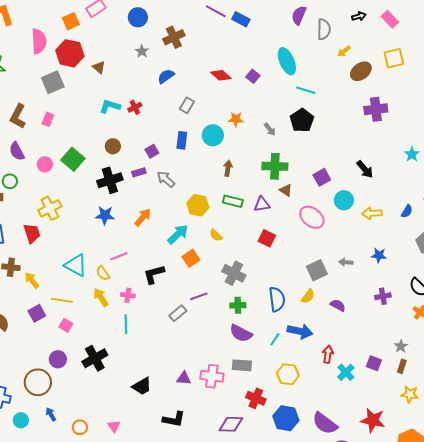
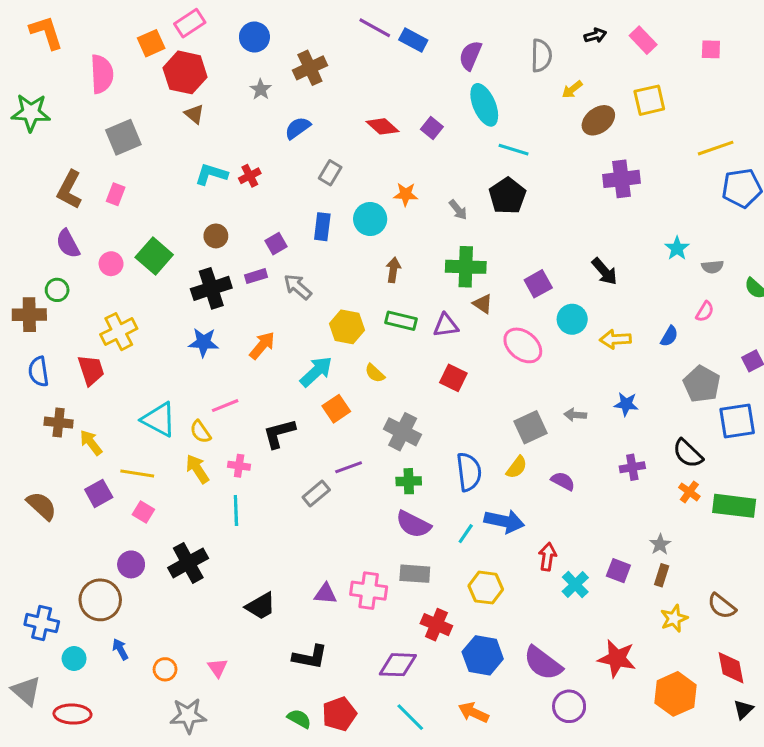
purple semicircle: (299, 15) -> (470, 56), moved
red hexagon: (70, 53) -> (185, 72), moved
yellow star: (410, 394) -> (674, 618), turned -30

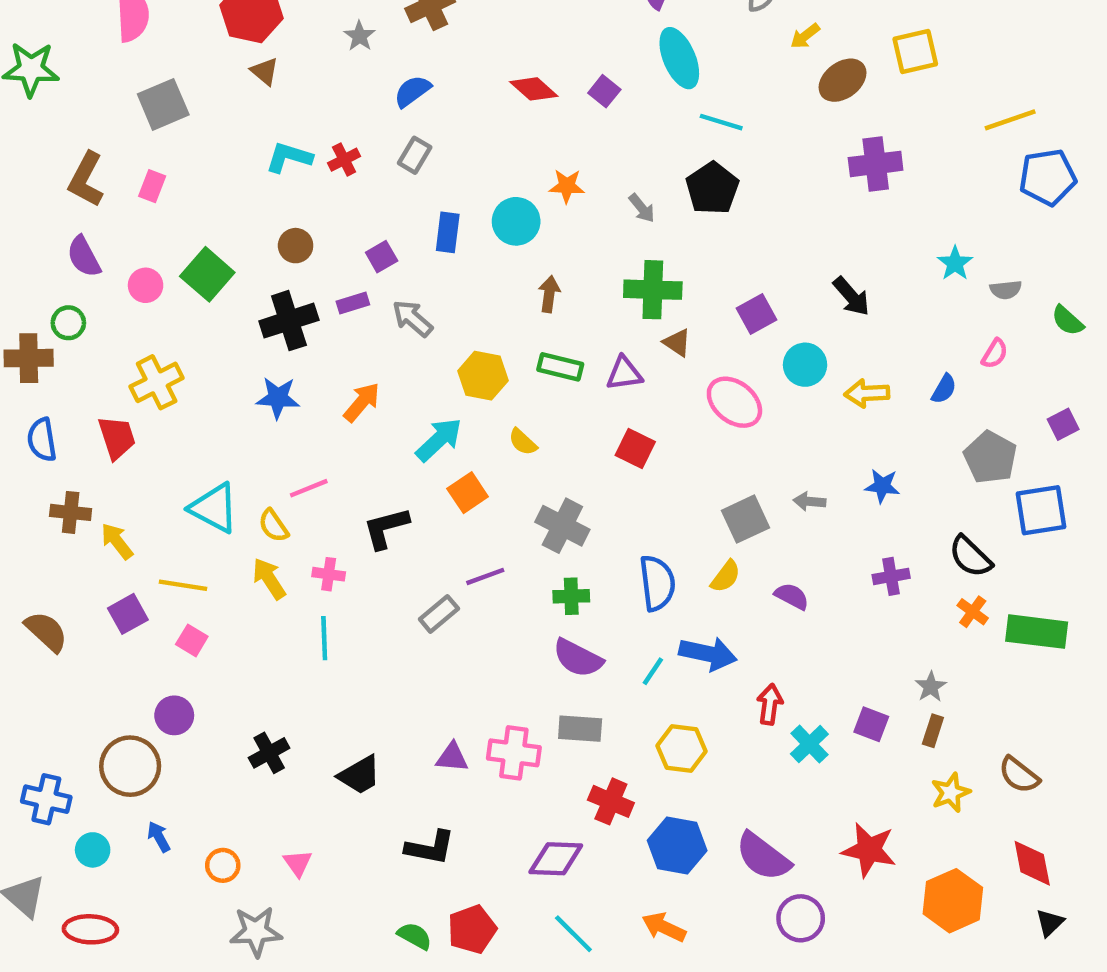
gray rectangle: (330, 173) -> (415, 155), moved
black cross: (188, 563) -> (269, 753), moved, size x0.7

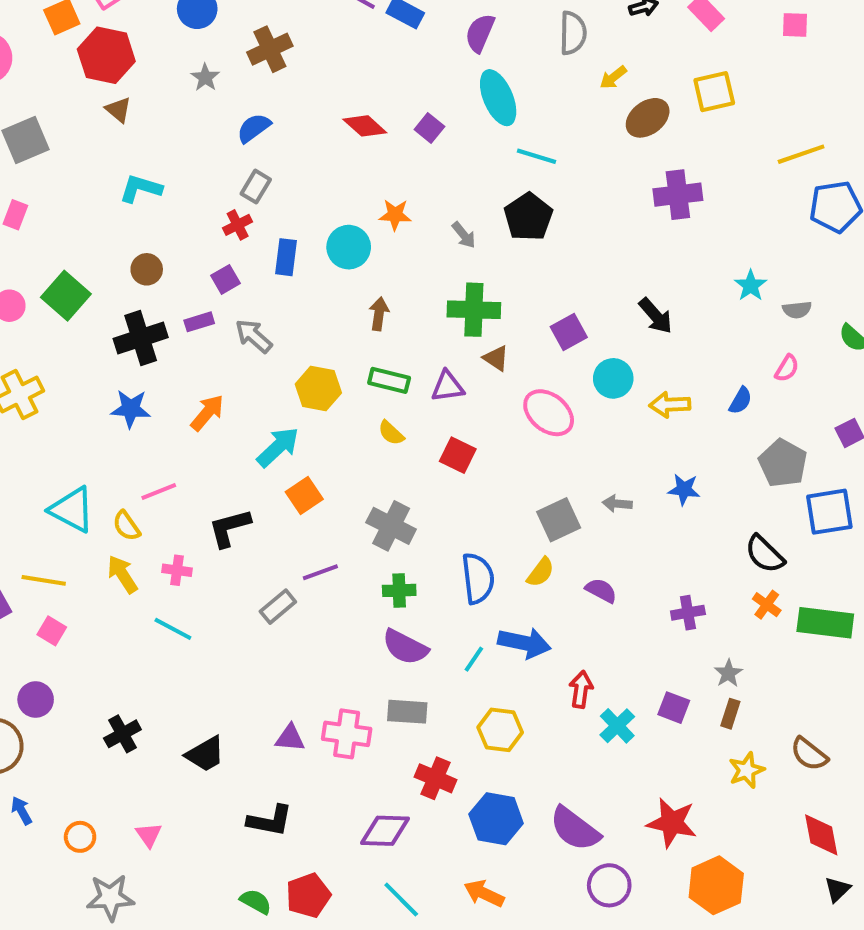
red cross: (344, 160) -> (238, 225), moved
yellow semicircle: (523, 442) -> (391, 433), moved
purple cross: (891, 576) -> (688, 613), moved
cyan line: (324, 638) -> (173, 629), turned -60
orange hexagon: (953, 901) -> (716, 885), moved

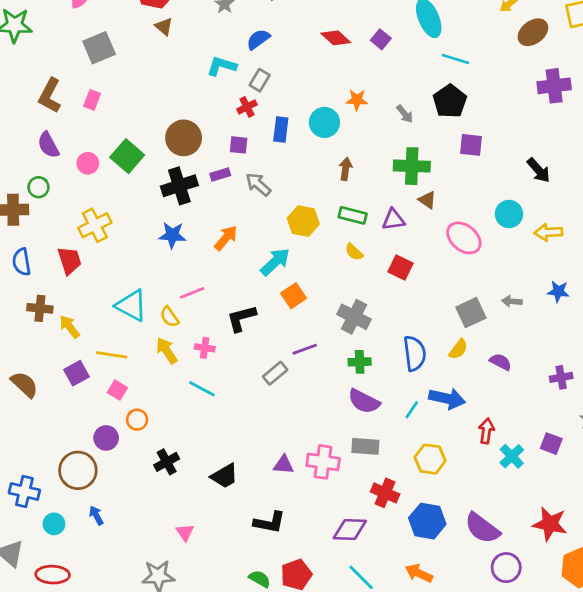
cyan L-shape: (141, 189) -> (222, 66), moved
brown circle: (147, 269) -> (184, 138), size x1.6
purple square: (225, 279) -> (239, 145), turned 36
purple square: (569, 332) -> (471, 145), moved, turned 35
orange circle: (80, 837) -> (137, 420), moved

